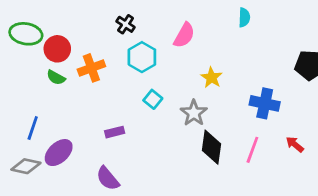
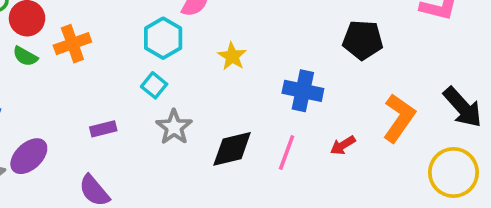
cyan hexagon: (142, 57) -> (163, 38), moved
gray star: (194, 113) -> (174, 127), moved
red arrow: (295, 144) -> (343, 145), turned -72
black diamond: (211, 147) -> (232, 149), turned 68

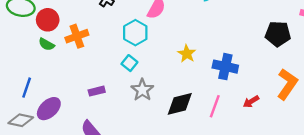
black pentagon: (363, 40) -> (278, 34), moved
yellow star: (232, 56) -> (187, 54), moved

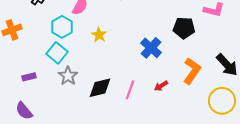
yellow star: (187, 54) -> (99, 35), moved
cyan square: (129, 63) -> (57, 53), size x1.5
blue cross: (225, 67) -> (151, 48), moved, turned 30

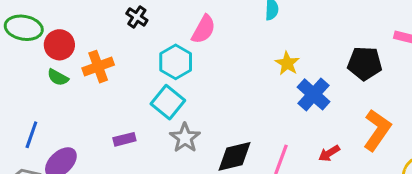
yellow star: (99, 35) -> (287, 63), moved

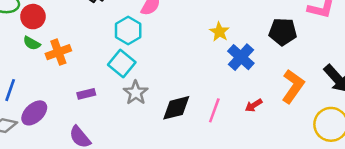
orange cross: (98, 67) -> (58, 52), moved

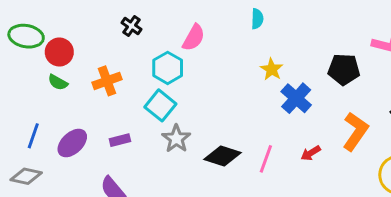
orange cross: (58, 52) -> (107, 81), moved
black diamond: (176, 108) -> (223, 156), turned 32
purple ellipse: (34, 113) -> (72, 143), moved

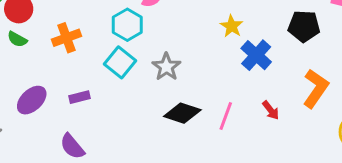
gray star: (176, 139) -> (166, 67), moved
red arrow: (311, 153) -> (271, 110), turned -96

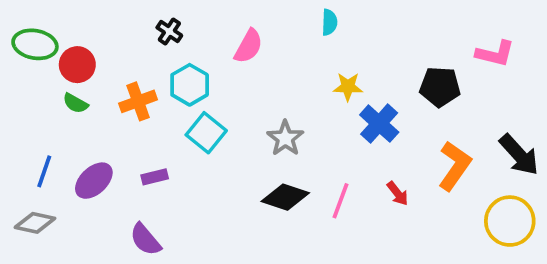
cyan hexagon: (127, 25) -> (190, 85), moved
yellow star: (232, 26) -> (348, 87), turned -30
gray star: (166, 67) -> (285, 138), moved

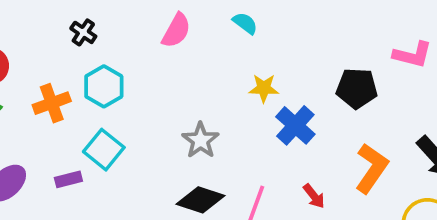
cyan semicircle: (329, 22) -> (245, 23), turned -55
pink semicircle: (248, 46) -> (176, 31), moved
cyan square: (206, 133) -> (104, 150), moved

